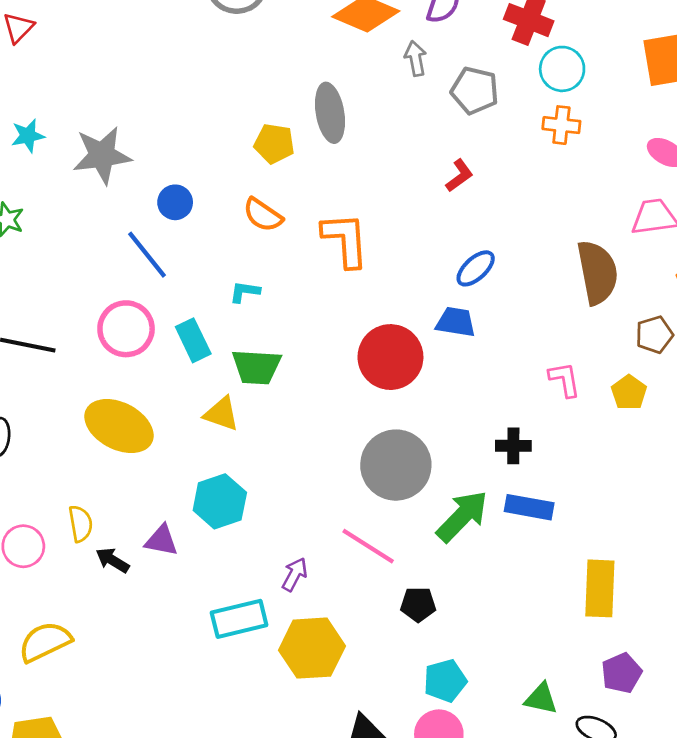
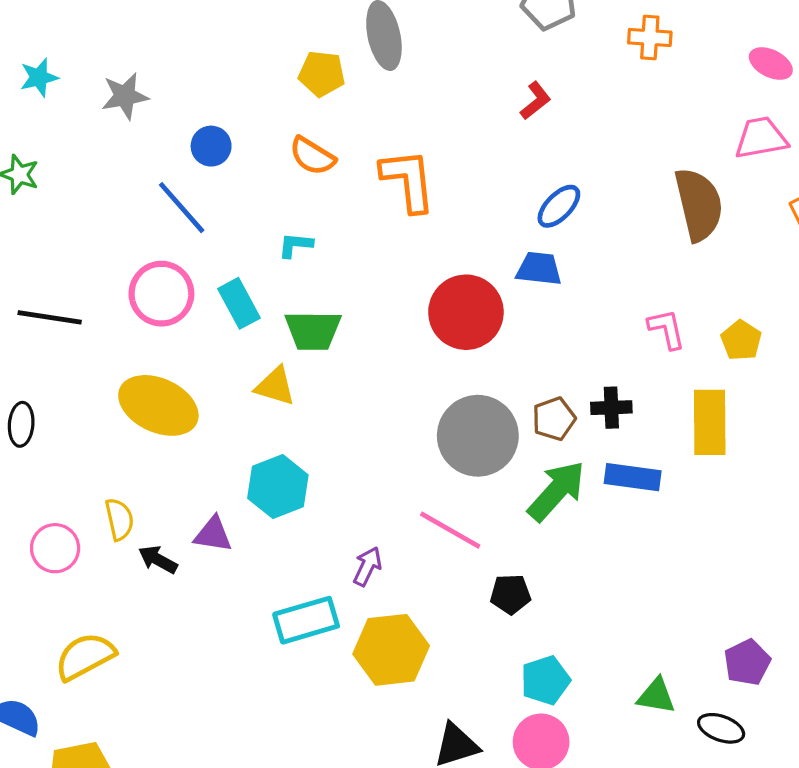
gray star: (102, 155) -> (125, 96), size x0.7
brown pentagon: (654, 335) -> (554, 419), moved
yellow rectangle: (600, 588) -> (710, 422), moved

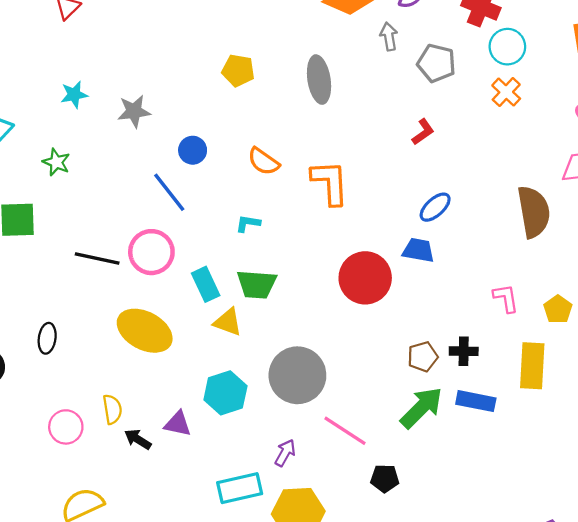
orange cross: (650, 37) -> (506, 92), turned 36
yellow pentagon: (322, 74) -> (238, 71), moved
cyan rectangle: (239, 303) -> (206, 284), moved
black line: (50, 317) -> (97, 259), moved
gray circle: (478, 436) -> (297, 375), moved

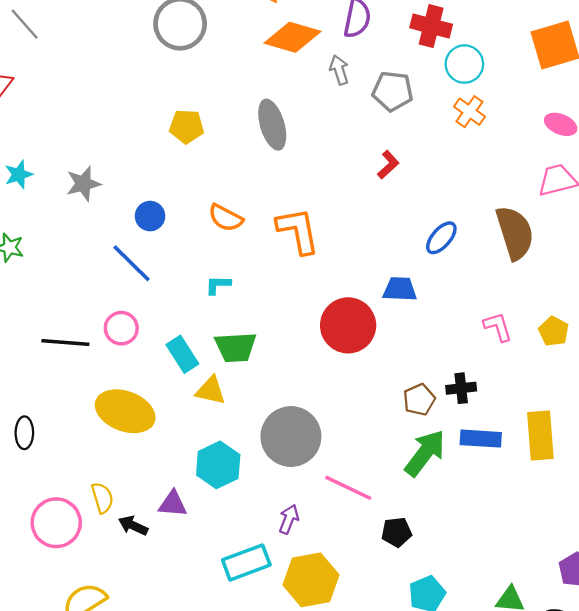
blue ellipse: (435, 207) -> (441, 238), moved
pink circle: (151, 252) -> (121, 328), size x0.7
yellow rectangle: (532, 366) -> (540, 435), moved
pink circle: (66, 427) -> (56, 523), size x1.4

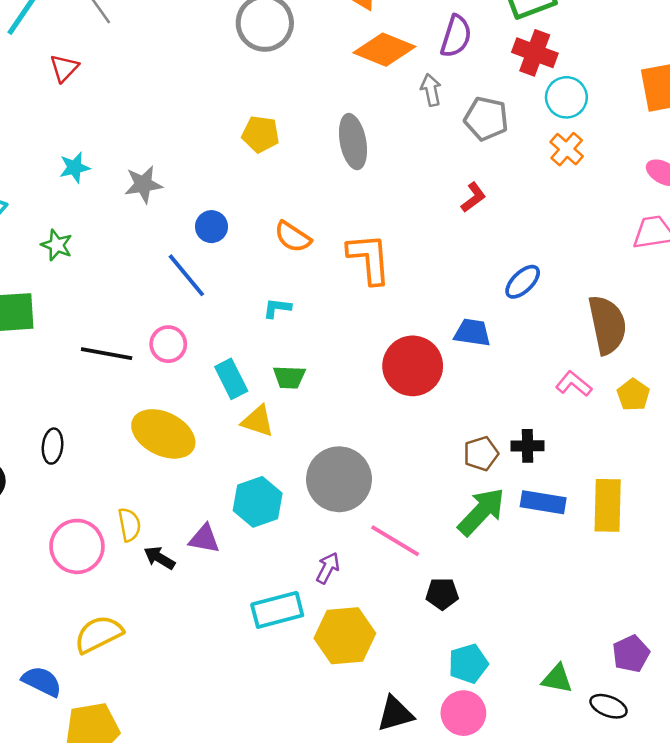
brown semicircle: (515, 233) -> (607, 325), moved
pink L-shape: (498, 327) -> (574, 384), turned -40
green trapezoid: (236, 347) -> (289, 377), size x0.7

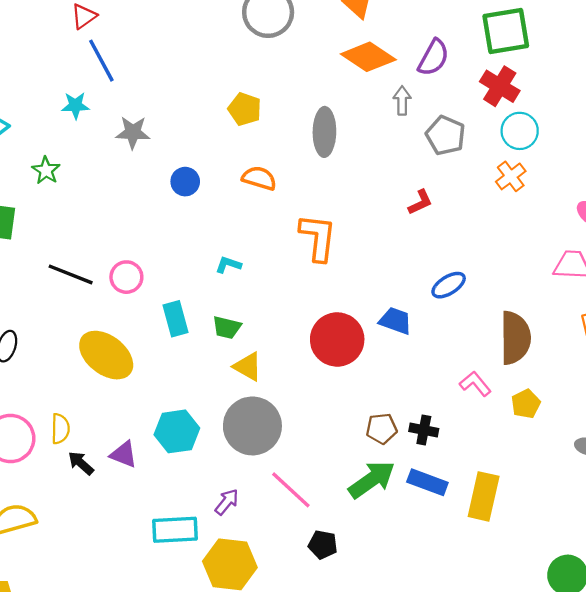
orange semicircle: (293, 237) -> (259, 178), moved, turned 152
blue line: (186, 275) -> (101, 61), moved
yellow triangle: (258, 421) -> (248, 367), moved

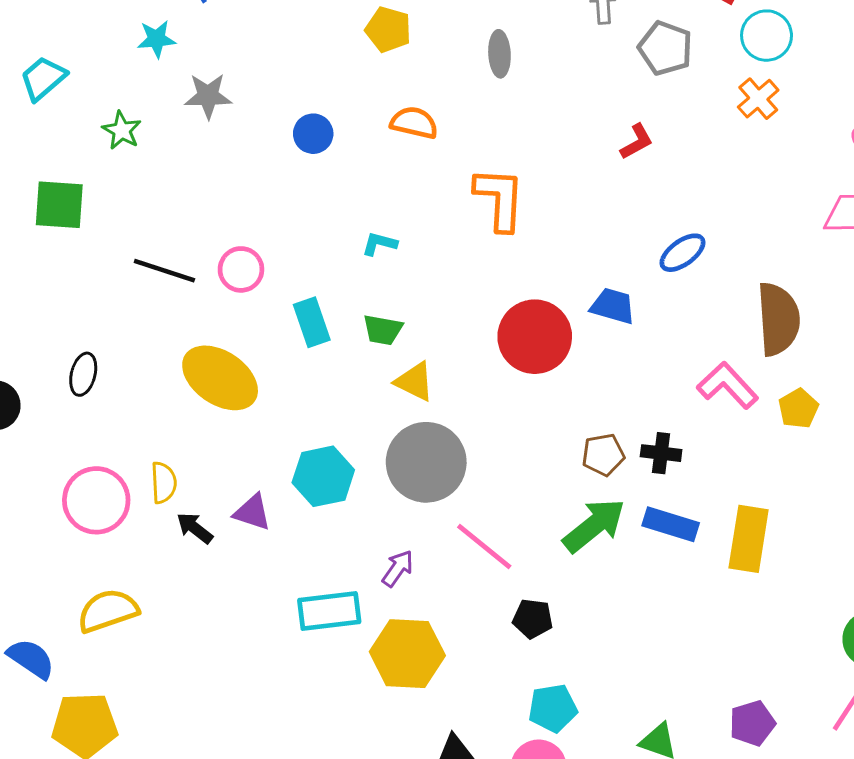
gray star: (133, 132) -> (208, 96), moved
gray ellipse: (324, 132) -> (499, 54), size x0.7
pink L-shape: (475, 384) -> (728, 385), size x1.4

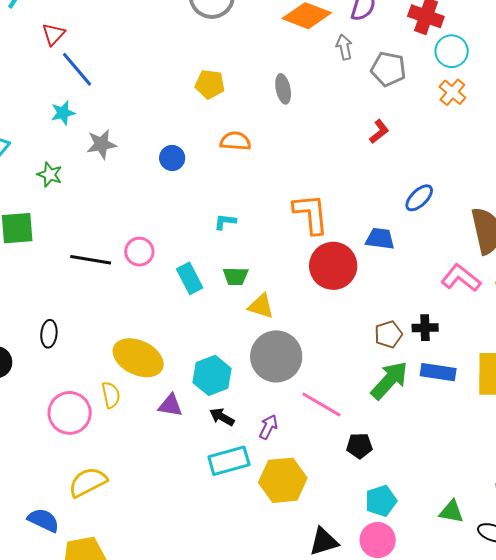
orange L-shape: (500, 199) -> (311, 214), moved
yellow ellipse: (220, 378) -> (138, 358), moved
black arrow: (195, 528) -> (222, 417), moved

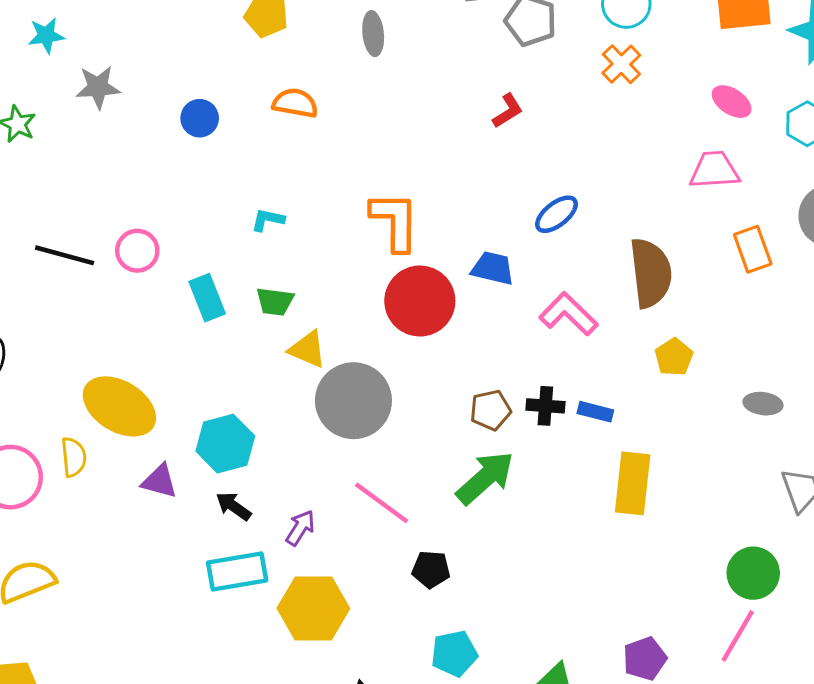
pink L-shape: (461, 278) -> (568, 314), moved
gray circle: (276, 356) -> (353, 401), moved
blue rectangle: (438, 372) -> (595, 412), moved, size x0.7

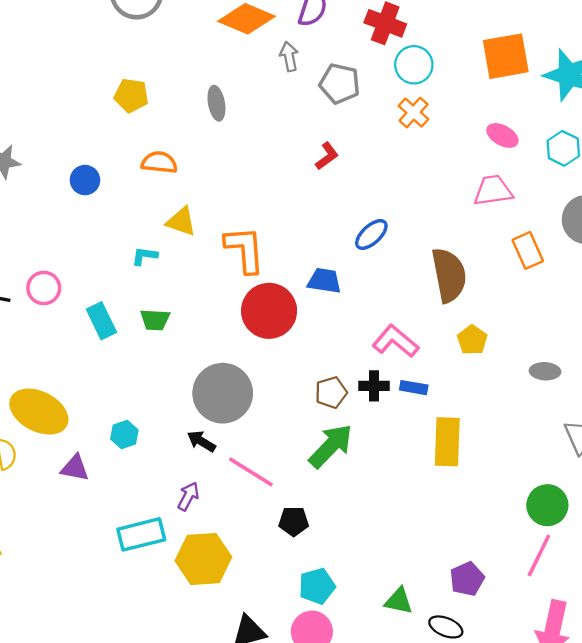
pink L-shape: (568, 314) -> (395, 341), moved
yellow triangle: (308, 349) -> (181, 221), moved
cyan hexagon: (225, 444) -> (124, 435), size x0.6
black arrow: (233, 506) -> (201, 441), moved

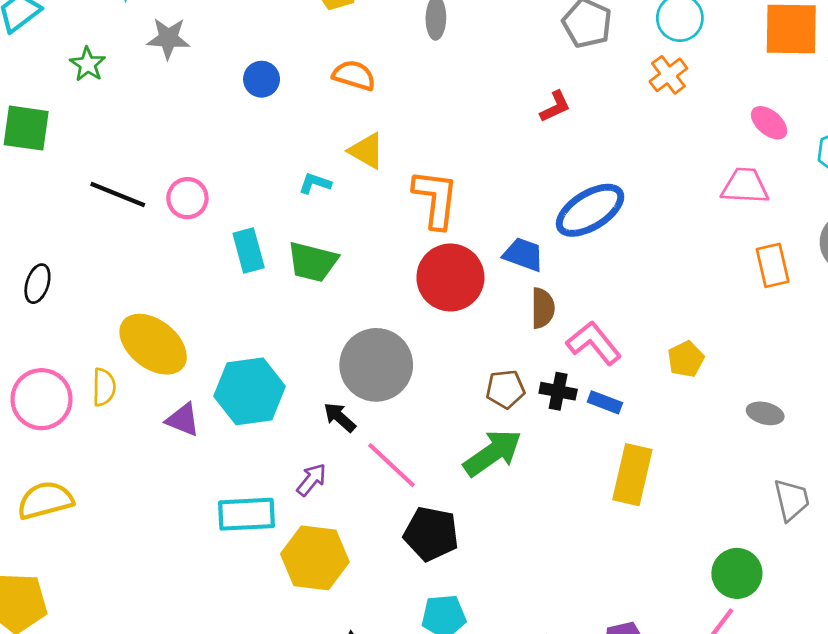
blue ellipse: (371, 234) -> (590, 210), size x1.6
brown semicircle: (449, 275) -> (543, 308), moved, size x0.6
green trapezoid: (155, 320) -> (313, 262), size x1.4
cyan hexagon: (124, 435) -> (250, 391), size x2.0
black pentagon: (294, 521) -> (431, 534), size x1.5

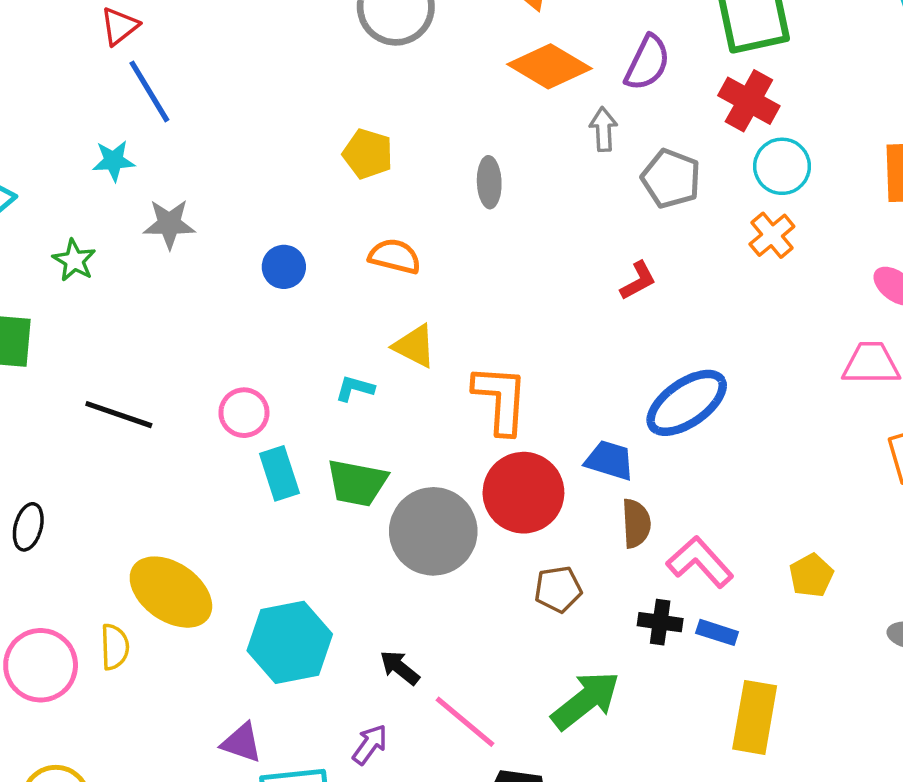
pink circle: (187, 198) -> (244, 413), moved
gray circle: (376, 365) -> (433, 531), moved
brown pentagon: (505, 389) -> (558, 589), moved
purple triangle: (183, 420) -> (242, 743), moved

